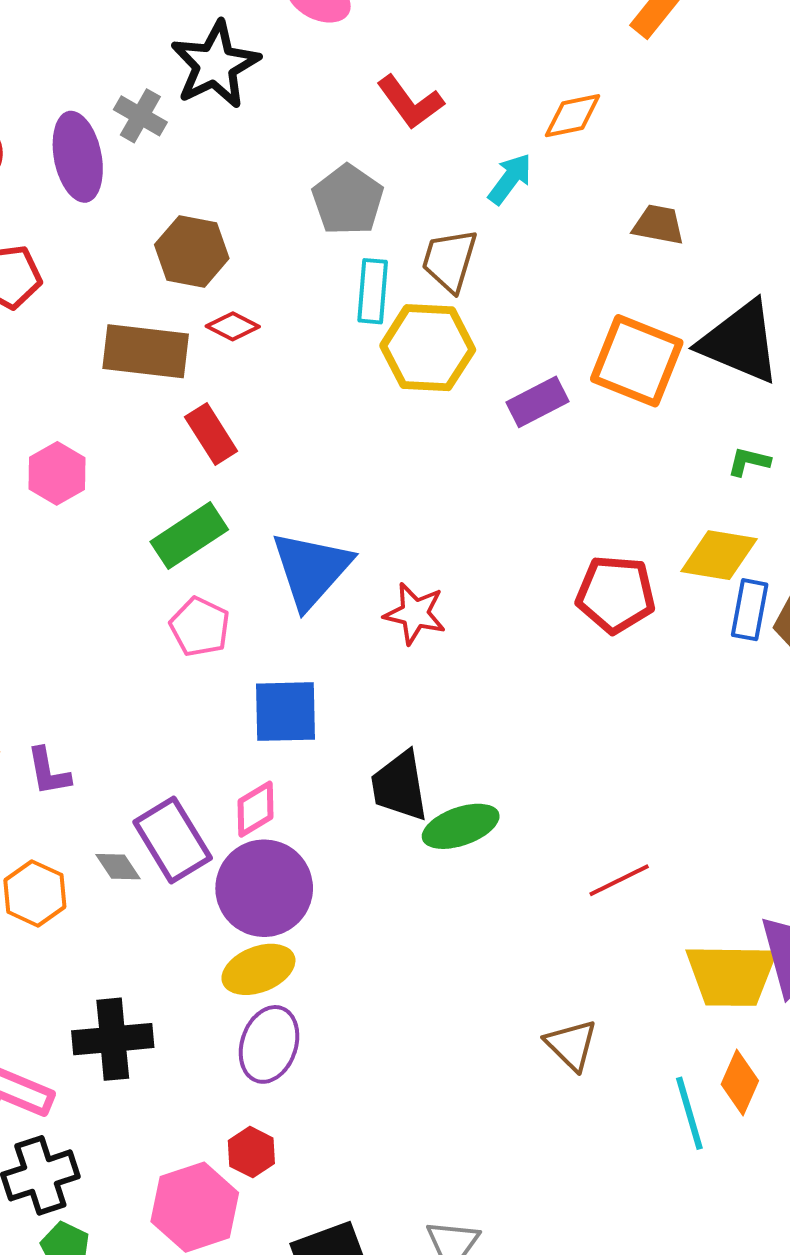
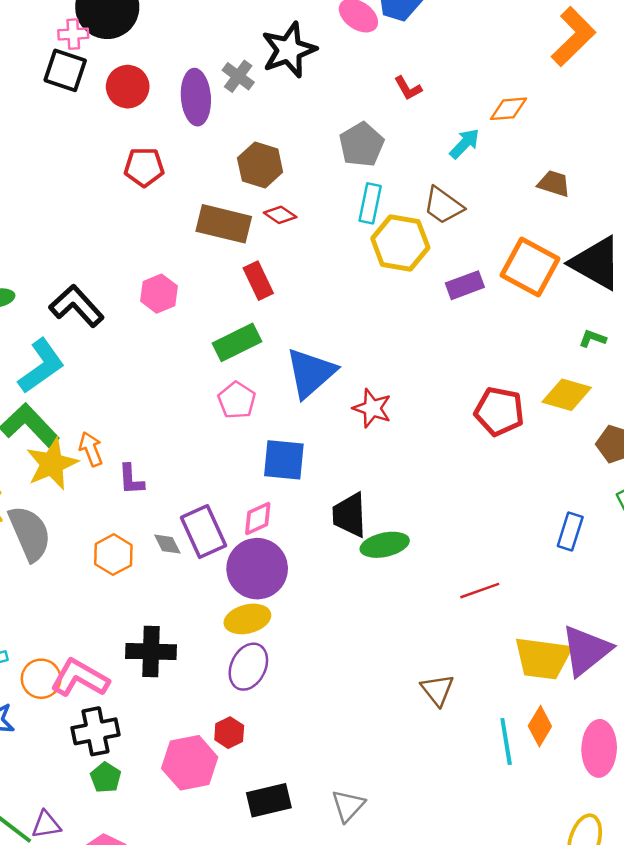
red L-shape: (410, 102) -> (408, 88), size x0.7
brown trapezoid: (450, 260) -> (443, 205), moved, turned -78
blue rectangle: (750, 610) -> (570, 532), moved

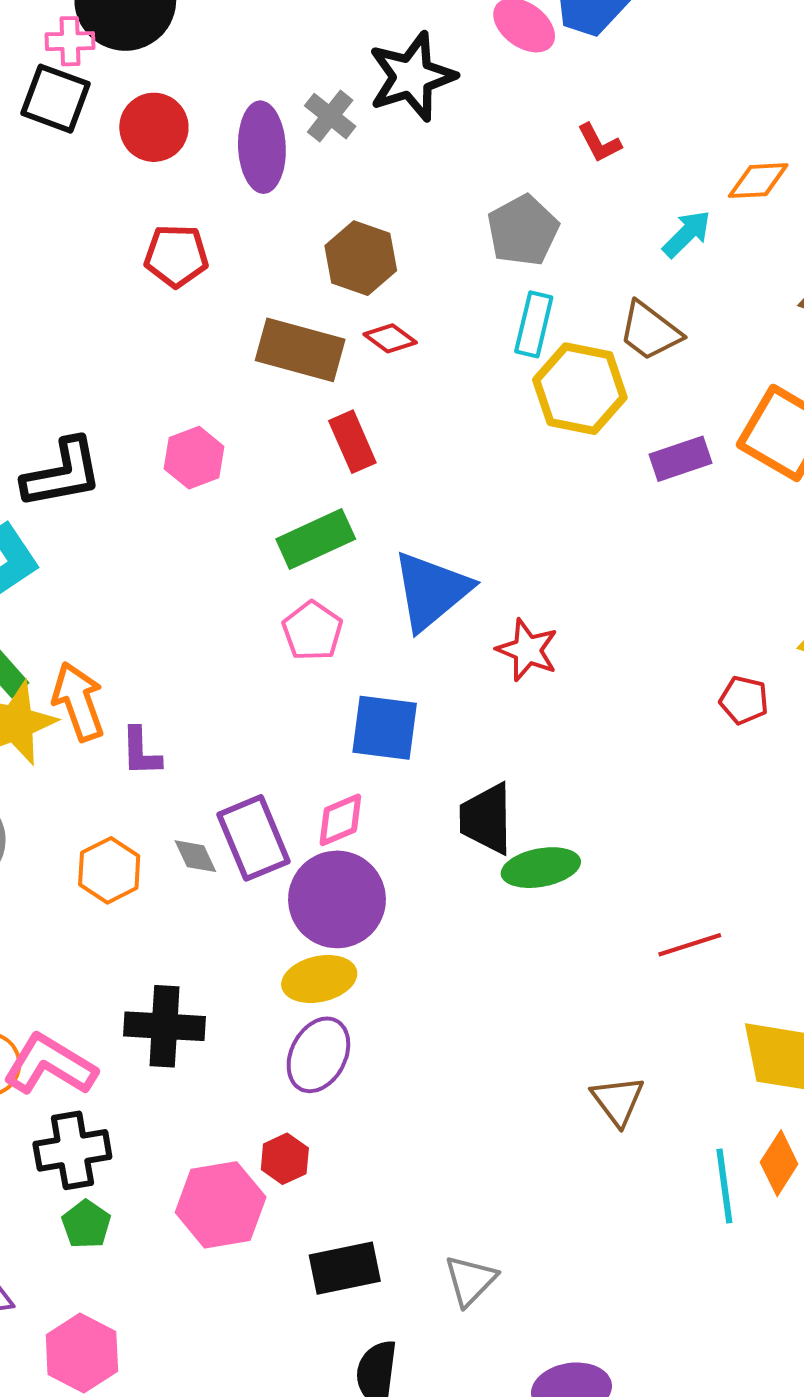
black L-shape: (77, 306) -> (62, 473), turned 120
red pentagon: (499, 411) -> (744, 700), moved, size x0.6
orange arrow: (91, 449) -> (78, 702), size x1.4

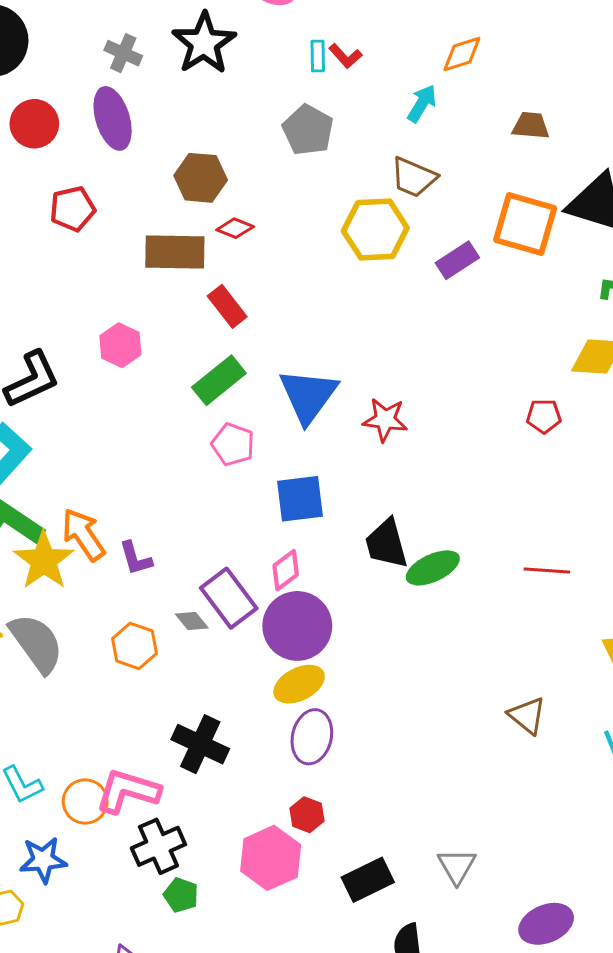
gray cross: (330, 116) -> (123, 53), moved
cyan rectangle: (534, 324) -> (318, 56), moved, size x0.7
red line: (690, 945) -> (547, 571), moved, turned 36
black cross: (164, 1026) -> (200, 744), turned 36

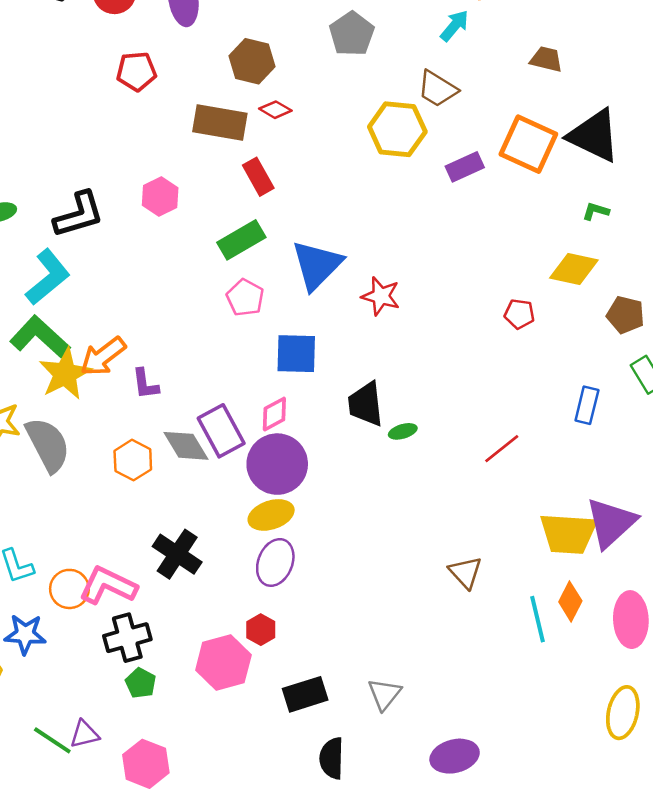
orange arrow: (83, 535) -> (103, 356), turned -102
green ellipse: (433, 568) -> (403, 431), size x0.6
red line: (547, 571) -> (502, 449), turned -51
gray diamond: (192, 621) -> (186, 446), size x1.6

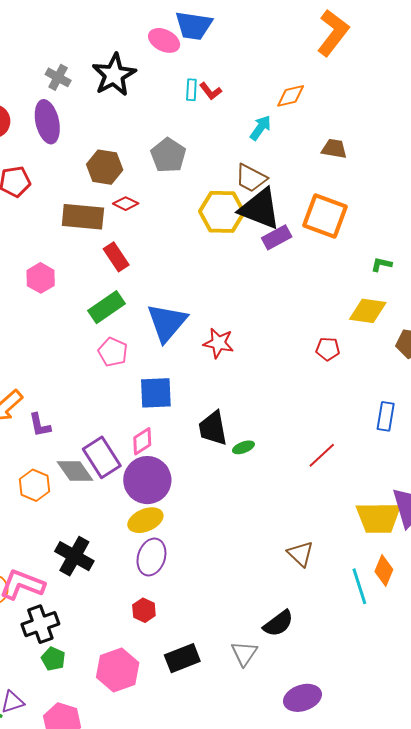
gray pentagon: (352, 34) -> (168, 155), moved
black triangle: (594, 136) -> (260, 209), moved
pink hexagon: (223, 662) -> (118, 670), moved
black semicircle: (332, 758) -> (278, 623), moved, turned -124

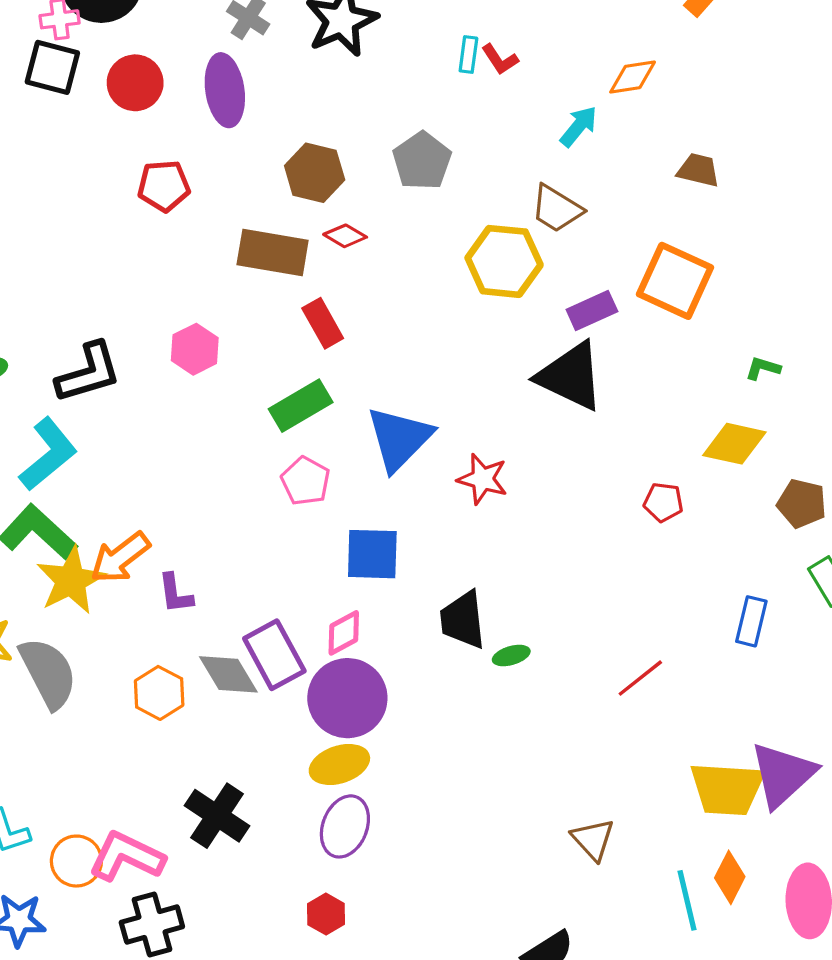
black triangle: (260, 209) -> (571, 376), moved

